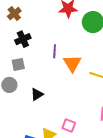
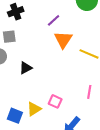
purple line: (55, 51) -> (54, 20), moved, turned 40

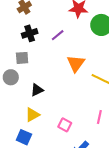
purple line: (54, 20) -> (58, 35), moved
yellow triangle: (34, 109) -> (32, 115), moved

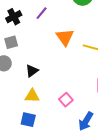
yellow triangle: (32, 115) -> (32, 96), turned 42
pink square: (65, 125) -> (66, 100), turned 32

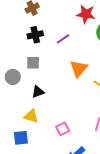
gray square: (11, 42) -> (33, 63), moved
blue square: (28, 120) -> (21, 138), turned -35

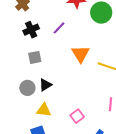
gray circle: (13, 77) -> (27, 88), moved

